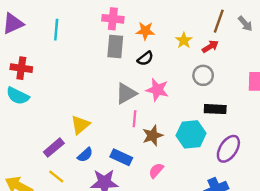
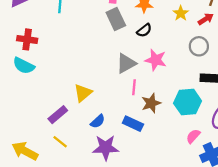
gray rectangle: (115, 46) -> (116, 19), turned -30
blue semicircle: (85, 155) -> (98, 121), moved
blue rectangle: (121, 157) -> (133, 124), moved
pink semicircle: (156, 170) -> (193, 136), moved

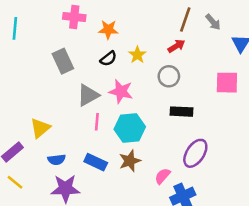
yellow star: (181, 13) -> (137, 55), moved
gray rectangle: (116, 19) -> (63, 61), moved
cyan hexagon: (188, 102) -> (130, 128), moved
brown star: (151, 103) -> (130, 161), moved
blue semicircle: (98, 121) -> (57, 160), turned 35

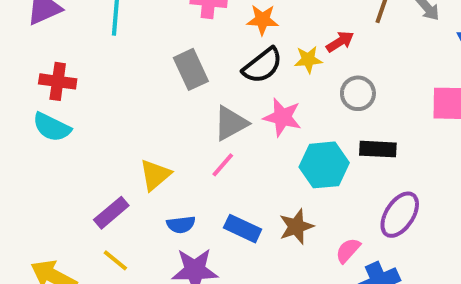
red arrow: (176, 46) -> (340, 42), moved
yellow star: (137, 55) -> (308, 60), turned 30
black semicircle: (108, 59) -> (262, 66), size x1.5
pink line: (97, 122) -> (223, 165), moved, turned 36
cyan hexagon: (130, 128) -> (324, 165), moved

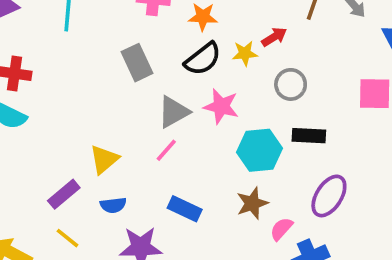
blue semicircle: (181, 225) -> (113, 205), moved
brown star: (296, 227) -> (252, 203), moved

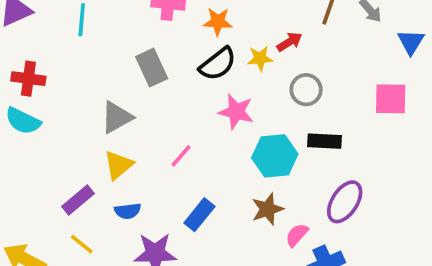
gray triangle: (174, 112) -> (117, 117), moved
blue rectangle: (185, 209) -> (199, 215), turned -76

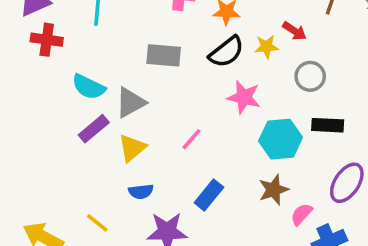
red arrow: (290, 42) -> (294, 31), turned 65
gray rectangle: (152, 68) -> (164, 55), turned -60
red cross: (28, 79) -> (47, 40), moved
cyan semicircle: (23, 121) -> (89, 87), moved
purple rectangle: (78, 200) -> (94, 129), moved

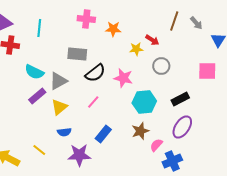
black semicircle: (226, 52) -> (95, 73), moved
black rectangle: (328, 125) -> (180, 99), moved, turned -30

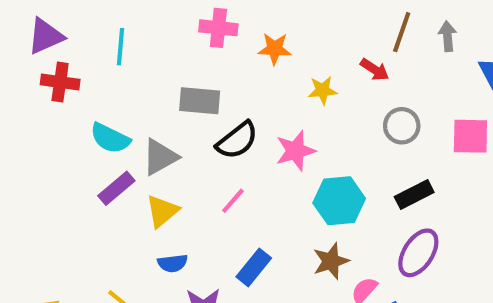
gray arrow: (196, 23) -> (448, 36), turned -144
red arrow: (152, 40) -> (375, 70), moved
gray circle: (161, 66) -> (402, 126), moved
pink star: (123, 78) -> (295, 151), turned -30

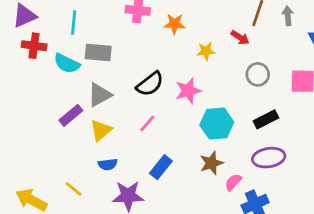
gray rectangle: (200, 101) -> (98, 53), moved
cyan semicircle: (110, 138) -> (67, 63), moved
purple ellipse: (418, 253) -> (269, 158), turned 48

